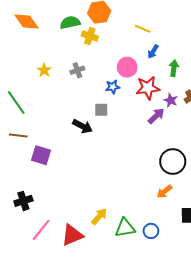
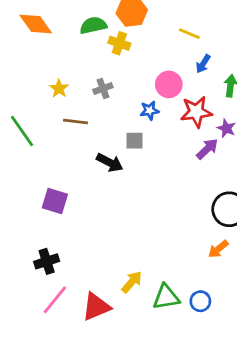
brown line: (18, 136) -> (75, 121), moved
black cross: (23, 201) -> (47, 261), moved

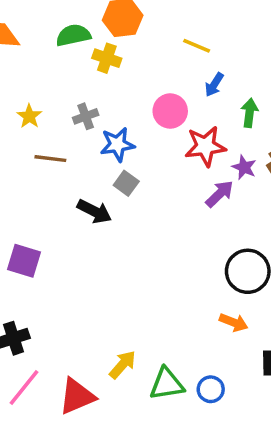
blue star: (150, 110) -> (117, 144), moved, size x1.4
gray square: (134, 141) -> (126, 183), turned 36
orange arrow: (218, 249) -> (234, 322), turned -120

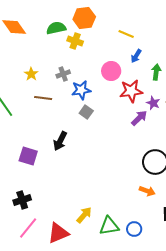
black arrow: (94, 211) -> (60, 141), moved, turned 90

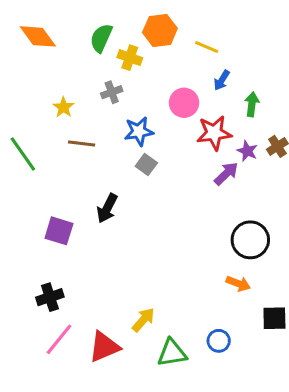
orange hexagon: (84, 18) -> (160, 30), moved
green semicircle: (56, 28) -> (101, 38), turned -54
gray cross: (63, 74) -> (112, 92), moved
green triangle: (109, 226) -> (172, 353), moved

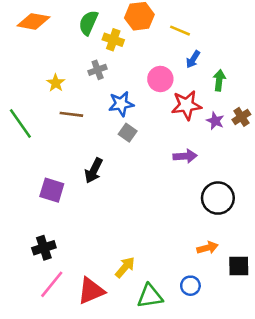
orange diamond: (38, 36) -> (33, 21), turned -44
purple arrow: (226, 174) -> (185, 156), moved, turned 40
orange arrow: (238, 284) -> (207, 248), moved, turned -36

